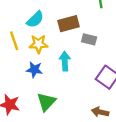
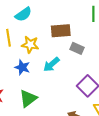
cyan semicircle: (35, 19) -> (23, 14), moved
cyan arrow: (65, 61) -> (51, 64), turned -138

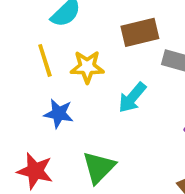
blue star: (22, 67) -> (59, 114), moved

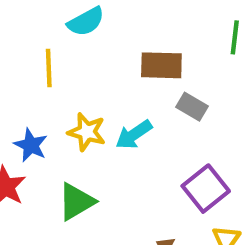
yellow star: (87, 67) -> (87, 132), moved
blue star: (59, 114) -> (31, 145), moved

